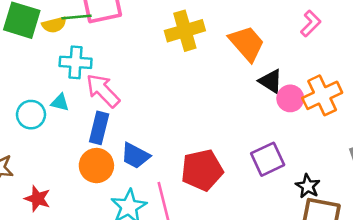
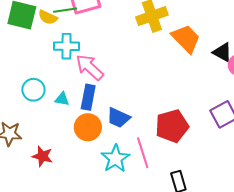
yellow semicircle: (54, 25) -> (48, 17), turned 42
orange trapezoid: (247, 43) -> (186, 39), moved
cyan triangle: (60, 102) -> (62, 99), moved

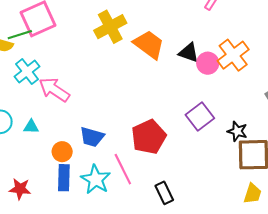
cyan cross: (66, 46) -> (27, 72), turned -30
blue rectangle: (88, 97) -> (64, 178), moved
orange circle: (88, 127) -> (62, 152), size x0.7

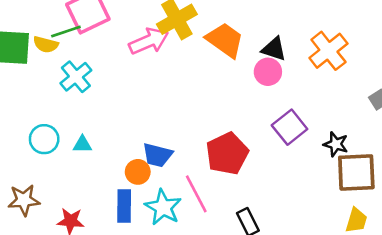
pink circle: (208, 63) -> (268, 72), moved
pink arrow: (54, 90) -> (149, 41), moved, turned 124
orange circle: (62, 152) -> (138, 172), moved

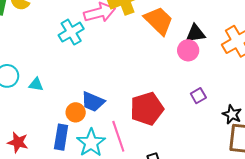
black triangle: (274, 49) -> (195, 33), turned -35
cyan cross: (76, 77) -> (71, 32), moved
purple square: (290, 127) -> (198, 96), size x0.6

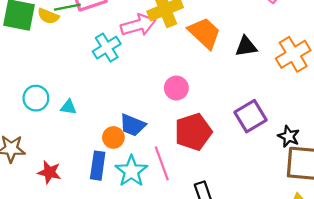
pink circle: (188, 50) -> (176, 88), moved
purple square: (198, 96) -> (251, 116), size x1.8

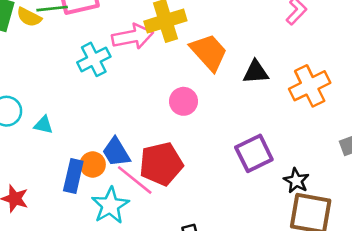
pink circle: (176, 88) -> (184, 101), moved
blue trapezoid: (133, 125) -> (116, 152), turned 32
red pentagon: (193, 132) -> (161, 164), moved
pink line: (162, 163) -> (135, 180), moved, turned -36
blue rectangle: (98, 166) -> (73, 176), moved

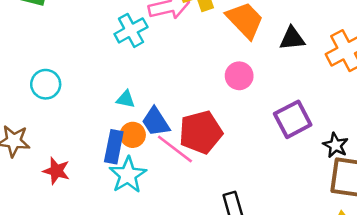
pink circle: (184, 101) -> (239, 76), moved
cyan triangle: (43, 125) -> (126, 99), moved
cyan star: (110, 205) -> (128, 175), moved

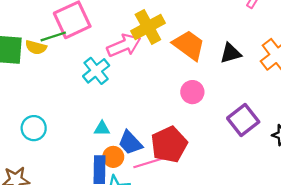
pink line: (175, 149) -> (150, 162), turned -44

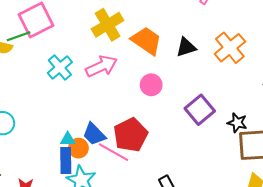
pink arrow: (124, 45) -> (101, 66), moved
cyan triangle: (102, 129) -> (68, 139), moved
pink line: (150, 162) -> (113, 152), turned 48

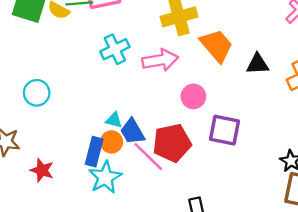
pink circle: (151, 85) -> (193, 96), moved
purple square: (200, 110) -> (225, 130), moved, turned 36
cyan triangle: (68, 139) -> (114, 120), moved

